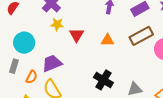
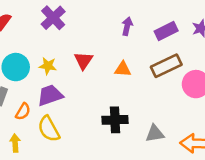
yellow star: (57, 24) -> (48, 66), moved
black cross: (103, 80) -> (115, 120), turned -36

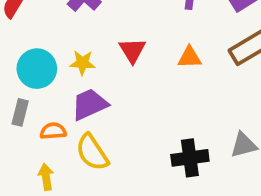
orange semicircle: (23, 112) -> (53, 131), turned -120
black cross: (115, 120) -> (190, 158), moved

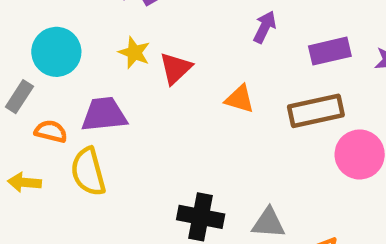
yellow star: (82, 63) -> (134, 53), moved
yellow arrow: (46, 177) -> (24, 182), turned -95

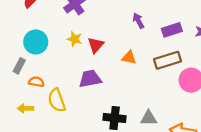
purple arrow: (265, 27) -> (138, 21), turned -49
purple trapezoid: (104, 114) -> (90, 79), moved

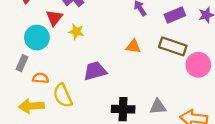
red triangle: (96, 45) -> (54, 18), moved
brown rectangle: (167, 60) -> (173, 46), turned 40
yellow arrow: (25, 108) -> (31, 106), size x1.5

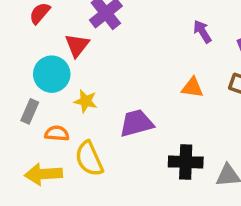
yellow star: (76, 32) -> (86, 101), moved
black cross: (123, 109) -> (186, 162), moved

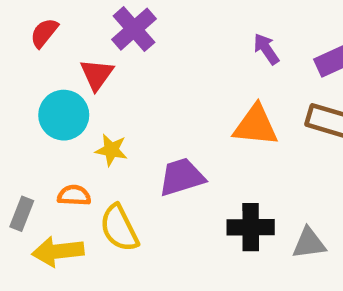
orange triangle: (192, 87) -> (256, 125), size x1.5
gray rectangle: (30, 111) -> (22, 214), moved

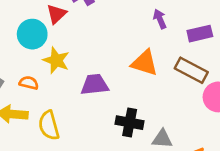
yellow star: (111, 150) -> (56, 60), size x1.4
yellow semicircle: (119, 228) -> (49, 125), moved

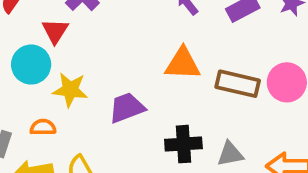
brown rectangle: (191, 70) -> (238, 84), moved

